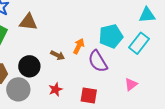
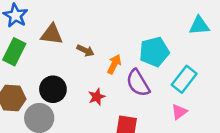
cyan rectangle: (139, 43) -> (184, 79), moved
brown arrow: (58, 55) -> (85, 51), moved
red star: (56, 89) -> (97, 97), moved

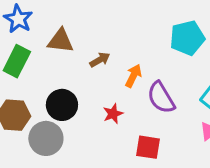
brown arrow: (85, 51) -> (100, 60), turned -56
cyan pentagon: (154, 52) -> (187, 38), moved

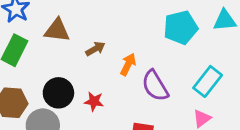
red star: (113, 114) -> (94, 101), moved, turned 30

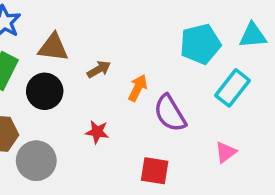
cyan rectangle: (208, 81) -> (232, 88), moved
black circle: (58, 93) -> (45, 91), moved

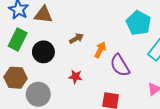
cyan pentagon: (200, 44) -> (139, 23), turned -30
brown triangle: (53, 47) -> (43, 15), moved

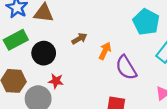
green rectangle: (18, 39) -> (16, 40), turned 35
red star: (75, 77) -> (56, 81), moved

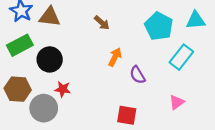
brown arrow: (79, 39) -> (102, 23), moved, turned 72
purple semicircle: (126, 68) -> (137, 75), size x0.7

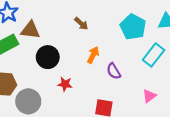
brown triangle: (50, 17) -> (30, 30), moved
black circle: (50, 59) -> (48, 57), moved
red star: (63, 89) -> (65, 84), moved

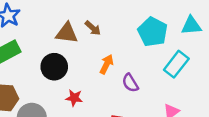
brown triangle: (30, 30) -> (67, 33), moved

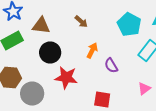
brown triangle: (67, 33) -> (41, 26), moved
red star: (74, 98) -> (66, 78), size x1.6

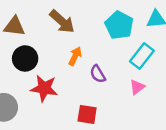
brown arrow: (81, 22) -> (62, 22), size x1.6
pink triangle: (144, 88) -> (137, 87), moved

